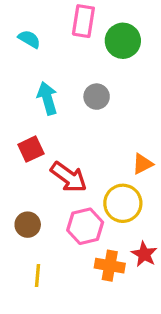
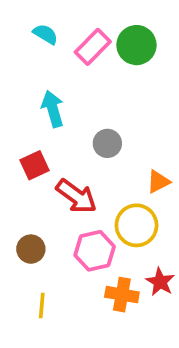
pink rectangle: (83, 21) -> (93, 47), moved, turned 36
cyan semicircle: (29, 39) -> (45, 34), moved
gray circle: (97, 97) -> (107, 143), moved

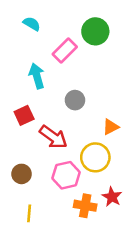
pink rectangle: (93, 47) -> (65, 50), moved

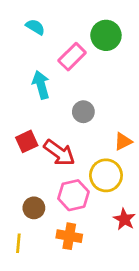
red square: (24, 115) -> (27, 141), moved
brown circle: (22, 174) -> (34, 208), moved
orange cross: (85, 206) -> (69, 236), moved
yellow line: (29, 213) -> (18, 243), moved

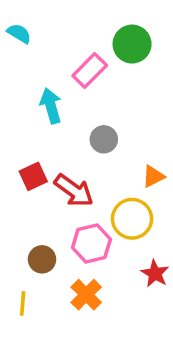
cyan semicircle: (35, 27) -> (19, 33), moved
orange cross: (69, 236) -> (86, 295), turned 35

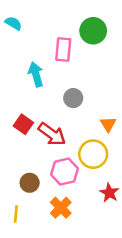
pink rectangle: (90, 71) -> (63, 49), turned -40
red square: (33, 176) -> (23, 124), turned -30
orange triangle: (153, 176) -> (108, 124), turned -35

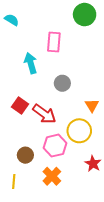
green circle: (93, 31) -> (85, 15), moved

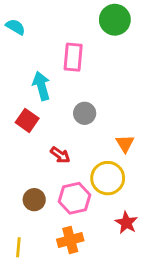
red square: (20, 105) -> (27, 120), moved
red arrow: (44, 114) -> (60, 155), size x0.6
brown circle: (25, 155) -> (34, 200), moved
orange cross: (52, 176) -> (70, 240), turned 30

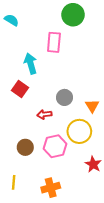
green circle: (115, 20) -> (73, 15), moved
gray circle: (85, 113) -> (65, 97), moved
red arrow: (60, 155) -> (44, 114), turned 136
orange cross: (70, 240) -> (51, 188), moved

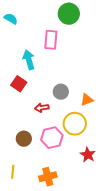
orange triangle: (92, 106) -> (87, 100), turned 40

